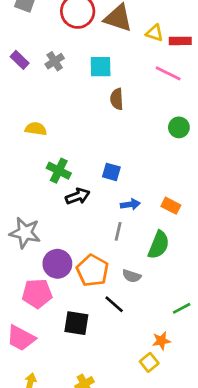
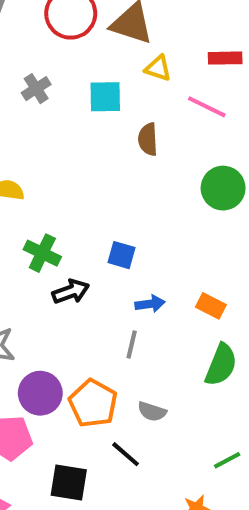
yellow triangle: (155, 33) -> (158, 68), moved
brown semicircle: (117, 99) -> (148, 139), moved
green circle: (179, 127) -> (223, 188), size x1.4
green semicircle: (159, 245) -> (221, 365), moved

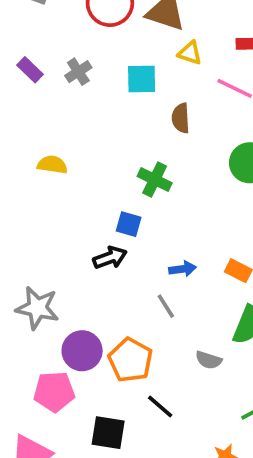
green cross: (42, 253) -> (155, 180), moved
blue square: (122, 255) -> (129, 224), moved
gray line: (132, 344) -> (166, 306), turned -45
gray semicircle: (152, 411) -> (209, 360), moved

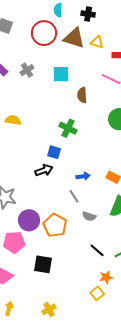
yellow triangle: (190, 53) -> (97, 42), moved
gray semicircle: (209, 360) -> (89, 216), moved
black line: (160, 407) -> (97, 250), moved

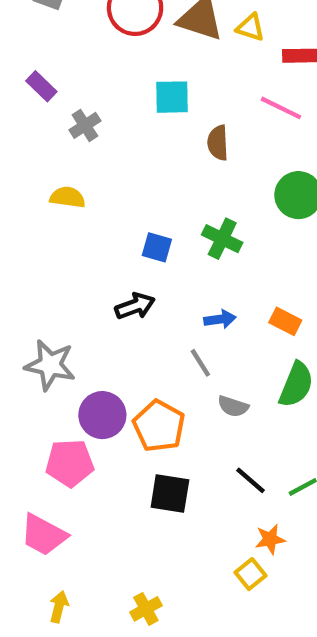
gray cross: (27, 70) -> (85, 125), moved
green cross: (68, 128) -> (222, 239), moved
blue square: (54, 152) -> (157, 247), moved
black square: (43, 264) -> (170, 493), moved

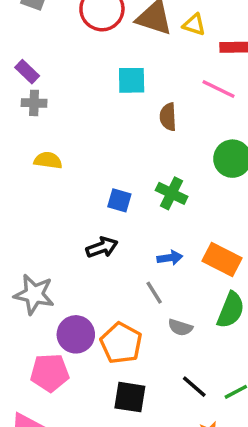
gray cross: (85, 125) -> (34, 103), moved, turned 35
orange rectangle: (285, 321) -> (222, 260), size x1.5

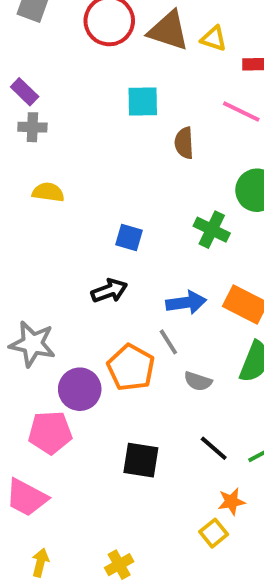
green cross: (172, 193) -> (212, 230), moved
blue arrow: (170, 258) -> (186, 303), size x1.4
orange pentagon: (121, 343) -> (131, 368), moved

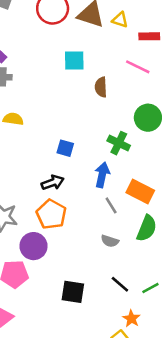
blue arrow: (186, 303) -> (102, 175), moved, turned -70
gray line: (168, 342) -> (111, 205), moved
orange pentagon: (131, 368) -> (51, 214), moved
orange star: (231, 502) -> (131, 319), turned -30

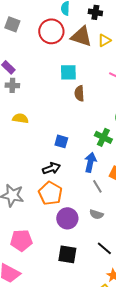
yellow triangle: (120, 20) -> (104, 40), turned -48
brown semicircle: (101, 87) -> (79, 93), moved
purple circle: (33, 246) -> (67, 218), moved

